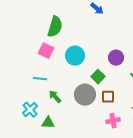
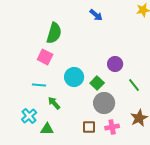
cyan circle: (75, 56) -> (74, 77), moved
gray circle: (85, 95) -> (104, 103), moved
brown square: (108, 97) -> (89, 127), moved

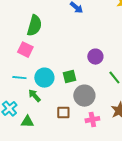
cyan circle: (74, 77) -> (44, 78), moved
green square: (97, 83) -> (69, 77), moved, turned 32
brown square: (89, 127) -> (63, 113), moved

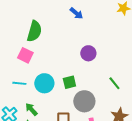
purple circle: (95, 57) -> (88, 53), moved
green arrow: (34, 96) -> (31, 109), moved

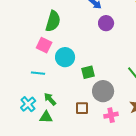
purple circle: (88, 53) -> (106, 23), moved
cyan circle: (44, 83) -> (65, 57), moved

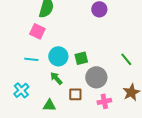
cyan circle: (65, 57) -> (58, 56), moved
green arrow: (50, 99) -> (56, 78), moved
green triangle: (46, 117) -> (49, 105), moved

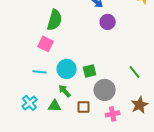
green triangle: (49, 105) -> (55, 106), moved

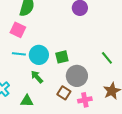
cyan line: (40, 72) -> (19, 54), moved
green triangle: (55, 106) -> (27, 101), moved
brown square: (84, 107) -> (64, 93), moved, turned 32

